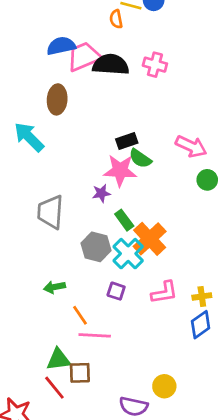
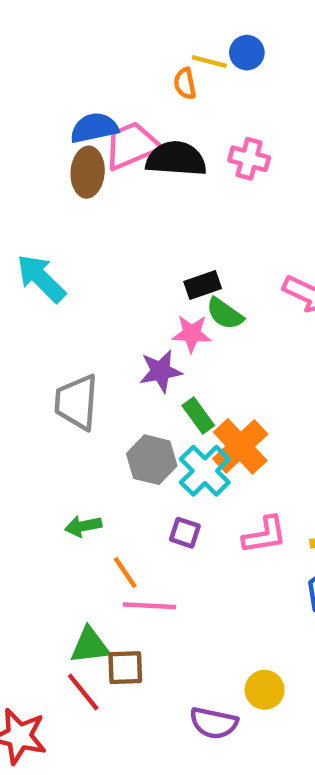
brown ellipse: (57, 99) -> (88, 172), moved
pink star: (120, 170) -> (192, 334), size x0.7
purple star: (101, 193) -> (161, 371), size x1.4

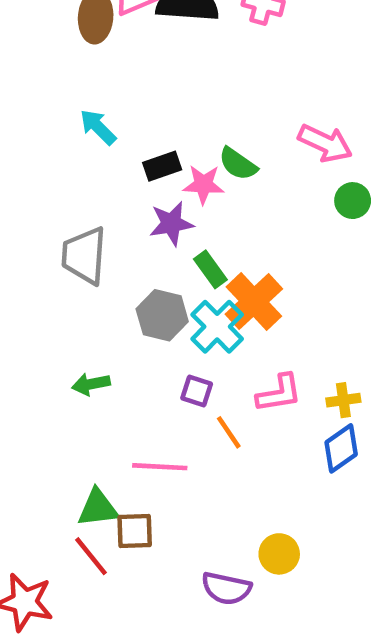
cyan arrow: (41, 278) -> (98, 127), moved, size x0.7
black rectangle: (203, 285) -> (162, 166), moved
orange line: (125, 573) -> (229, 432), moved

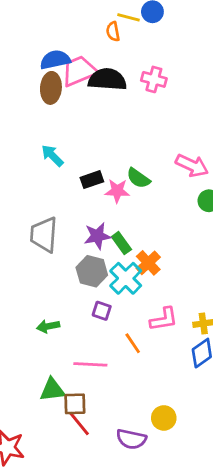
purple star: (171, 223) -> (97, 236), moved
orange cross: (254, 302) -> (148, 263), size x0.7
green arrow: (91, 384) -> (48, 326), moved
purple square: (197, 391) -> (102, 311), moved
red line: (91, 556) -> (79, 424), moved

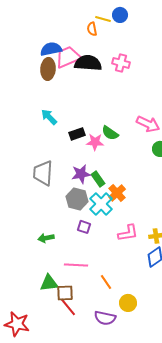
orange line: (133, 343) -> (106, 282), moved

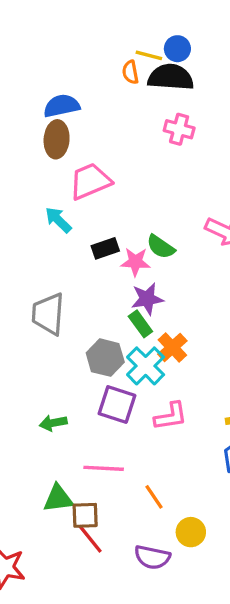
pink trapezoid: (68, 57) -> (90, 181), moved
black semicircle: (88, 63) -> (171, 77), moved
purple star: (81, 174) -> (147, 299), moved
purple square: (84, 227) -> (117, 405), size x1.6
pink L-shape: (128, 233) -> (171, 416), moved

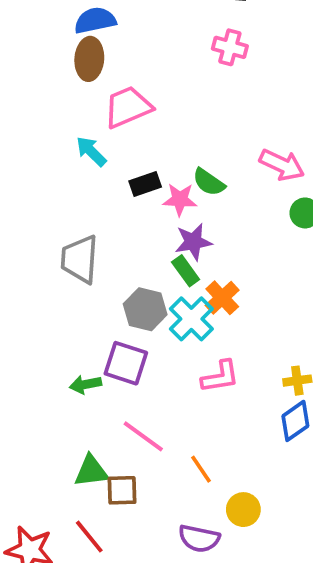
purple square: (117, 405) -> (126, 363), moved
pink line: (104, 468) -> (143, 436), turned 33
red line: (90, 539) -> (89, 537), moved

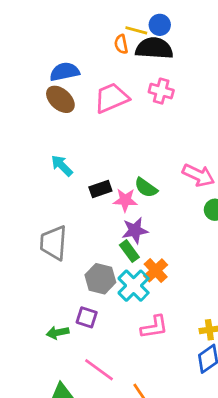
brown ellipse: (89, 59) -> (60, 99), turned -52
pink trapezoid: (128, 107) -> (111, 98), moved
purple square: (126, 363) -> (87, 317), size x0.7

